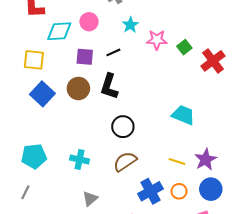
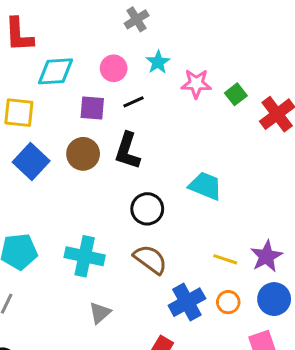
pink circle: (89, 22) -> (114, 68), moved
cyan trapezoid: (183, 115) -> (205, 186), moved
cyan cross: (79, 159) -> (85, 256), size x1.4
brown semicircle: (125, 162) -> (150, 259), turned 70

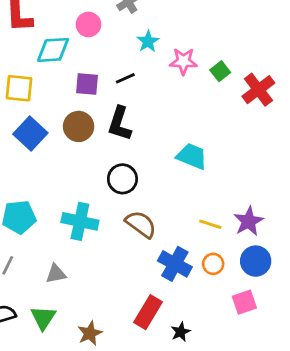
pink circle: (114, 68) -> (88, 24), moved
black circle: (147, 209) -> (122, 179), moved
blue cross: (187, 302) -> (175, 264), turned -32
gray triangle: (100, 313) -> (56, 274), moved, turned 30

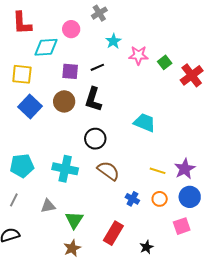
blue cross: (175, 264) -> (132, 199), size x0.6
green triangle: (43, 318) -> (74, 220), moved
black star: (181, 332) -> (147, 247), moved

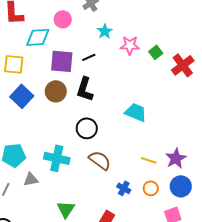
purple square: (70, 71) -> (62, 61), size x1.4
gray triangle: (48, 206) -> (31, 179), moved

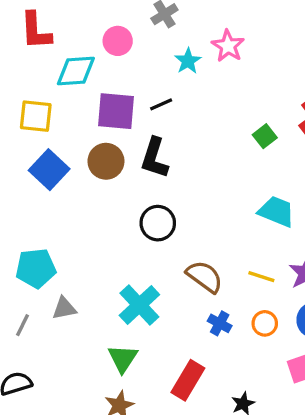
pink star: (130, 45) -> (228, 46), moved, turned 30
green square: (156, 52) -> (265, 136), moved
cyan trapezoid: (136, 112) -> (276, 211), moved
cyan cross: (57, 158) -> (139, 305), moved, turned 35
brown semicircle: (100, 160) -> (205, 277), moved

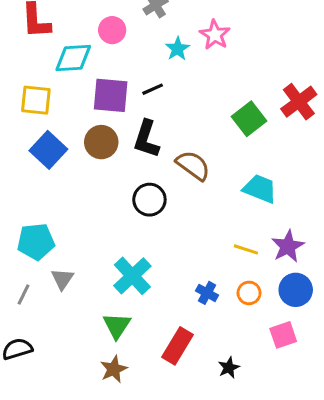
green square: (265, 136) -> (249, 119), size x1.5
brown semicircle: (205, 277) -> (193, 165), moved
gray triangle: (64, 308) -> (62, 279), turned -45

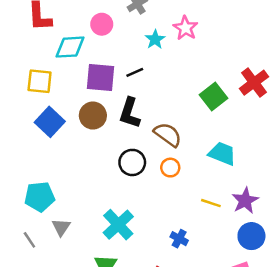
orange circle: (249, 293) -> (170, 168), moved
gray line: (23, 295) -> (29, 240), turned -60

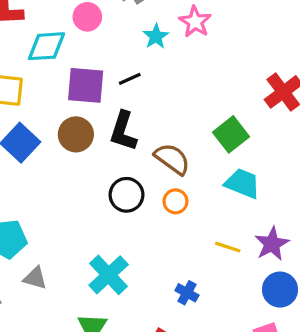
green square: (213, 97) -> (231, 134), moved
gray triangle: (61, 227) -> (35, 278), turned -48

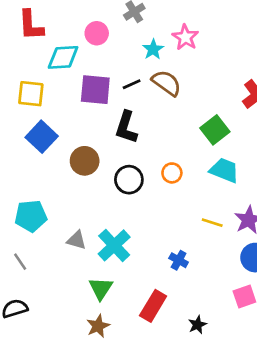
brown circle: (76, 134) -> (85, 161), moved
brown semicircle: (172, 159) -> (167, 83), moved
orange circle: (175, 201) -> (172, 173), moved
gray triangle: (35, 278) -> (77, 240), moved

